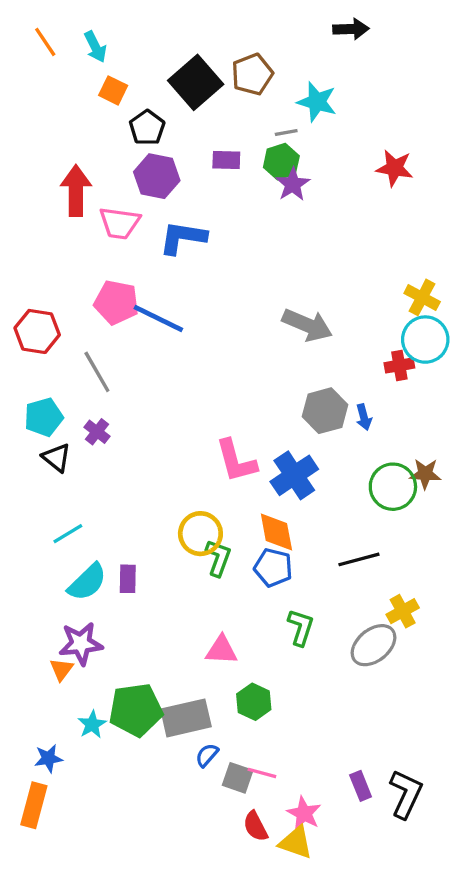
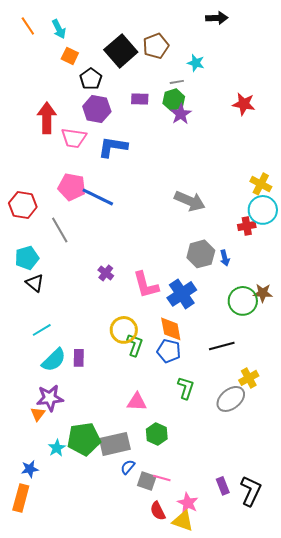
cyan star: (317, 102) -> (196, 63), size x0.7
purple cross: (97, 432) -> (106, 273), moved

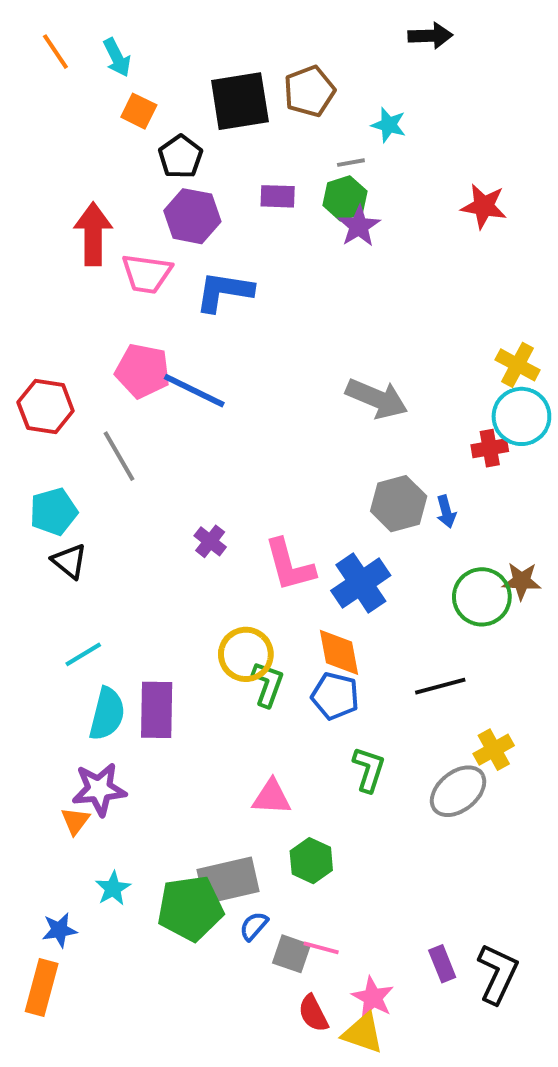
black square: (121, 51) -> (240, 101), turned 32
purple rectangle: (79, 358) -> (157, 710), size x1.6
cyan semicircle: (54, 360) -> (107, 714), turned -32
green pentagon: (84, 439) -> (190, 908), moved

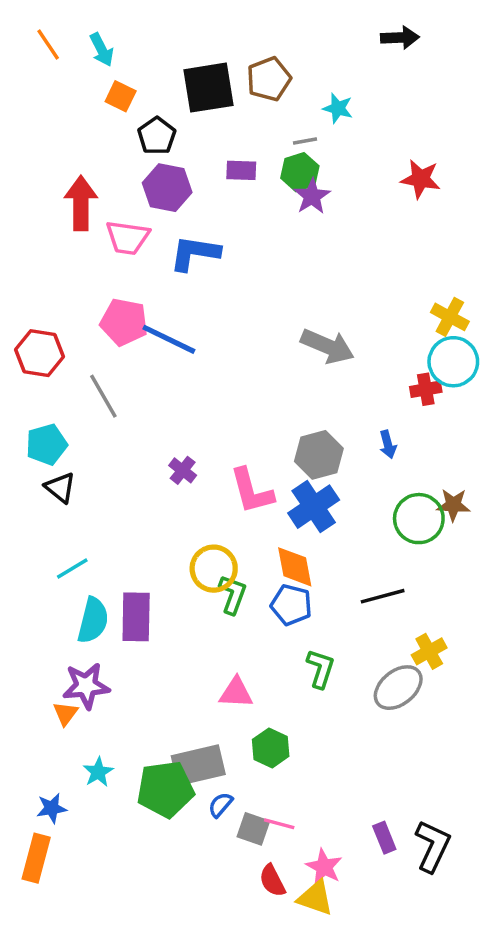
black arrow: (430, 36) -> (400, 38), moved
gray hexagon: (399, 504) -> (319, 455), moved

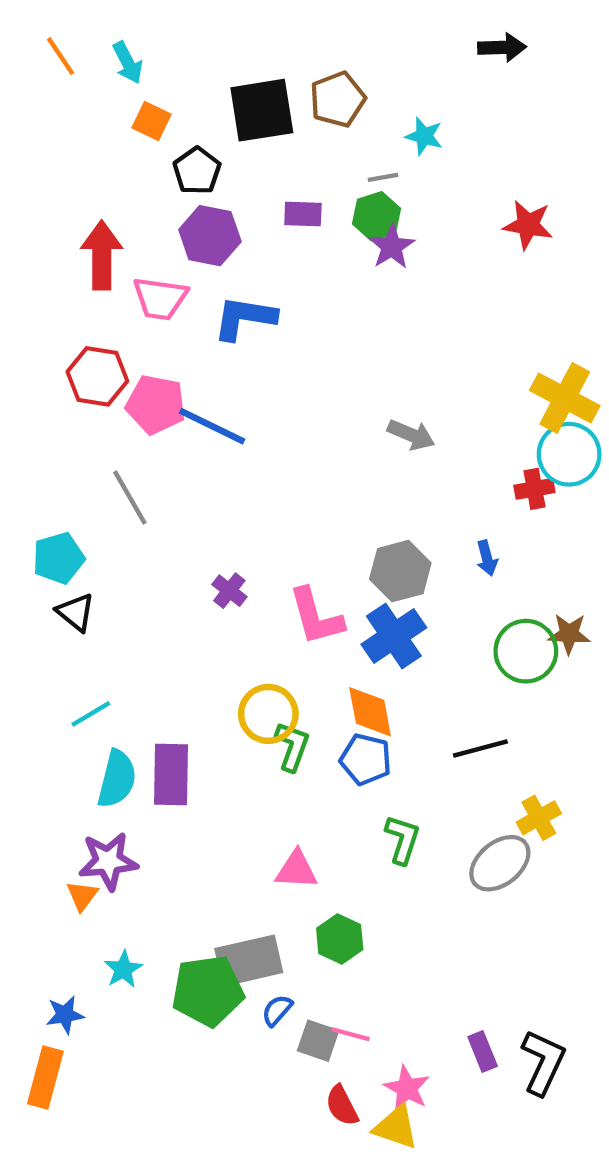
yellow cross: (450, 317) -> (565, 398), size x1.4
gray arrow: (327, 346) -> (411, 435), size x0.7
red hexagon: (40, 353) -> (97, 376), moved

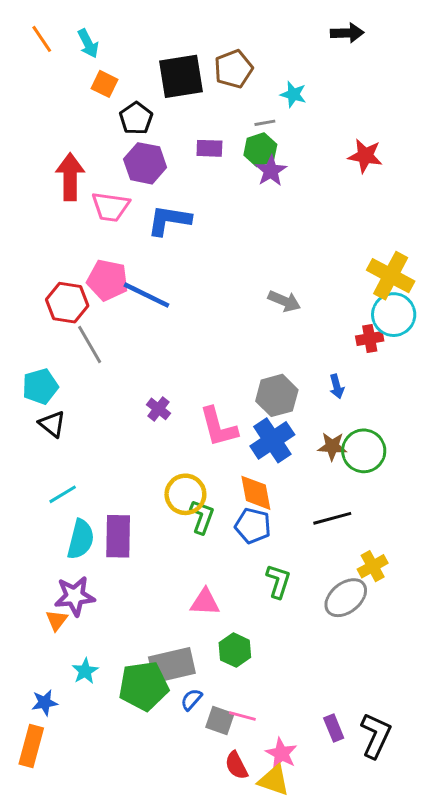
red hexagon: (97, 376) -> (67, 303), moved
brown star: (569, 634) -> (332, 446), moved

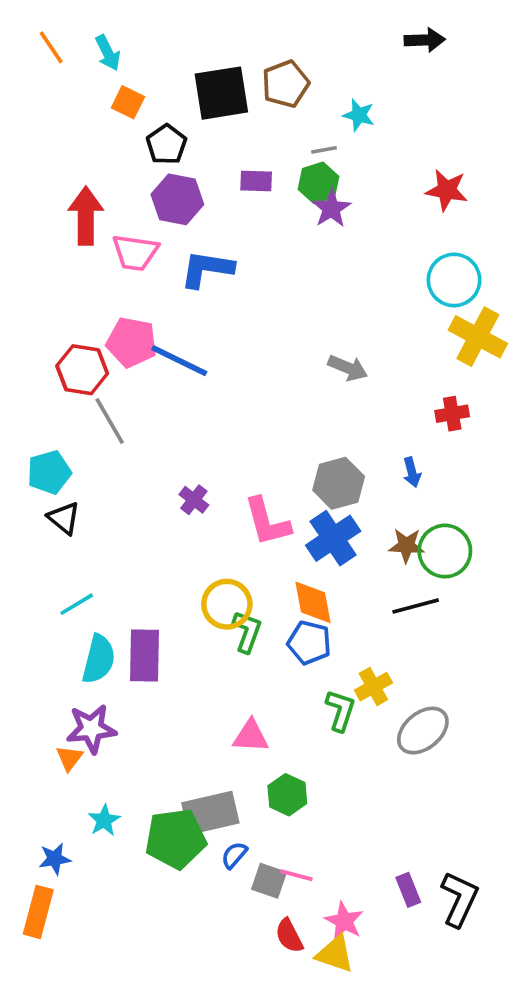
cyan circle: (394, 315) -> (454, 280), moved
black line: (332, 518) -> (416, 606), moved
yellow cross: (373, 566) -> (373, 687), moved

